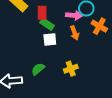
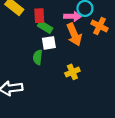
orange arrow: (75, 33) -> (74, 34), size x1.5
green semicircle: (38, 69) -> (38, 57), moved, turned -40

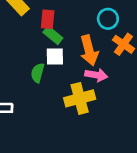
pink arrow: (72, 16) -> (96, 75), moved
yellow cross: (72, 72) -> (80, 98), size x1.5

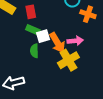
green rectangle: (53, 35) -> (33, 30), moved
orange arrow: (89, 50) -> (57, 43), moved

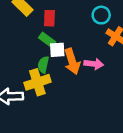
yellow cross: (68, 60) -> (37, 82), moved

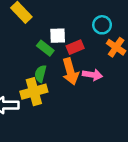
red rectangle: (49, 18) -> (75, 47), moved, turned 63
white square: (57, 50) -> (58, 36), moved

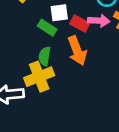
red rectangle: (75, 47) -> (80, 23), turned 56
pink arrow: (92, 75) -> (99, 21), moved

